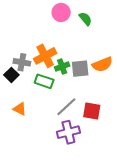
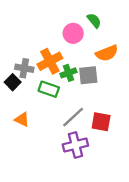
pink circle: (61, 12) -> (73, 33), moved
orange semicircle: (102, 64) -> (107, 53), moved

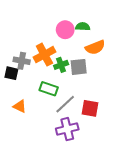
green semicircle: (94, 21) -> (83, 27), moved, turned -48
black square: (13, 82) -> (11, 73), turned -32
green rectangle: (49, 89) -> (49, 89), moved

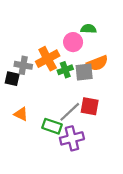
pink circle: (65, 30) -> (73, 42), moved
orange semicircle: (95, 47) -> (97, 63), moved
green rectangle: (49, 89) -> (52, 126), moved
red square: (90, 108) -> (90, 106), moved

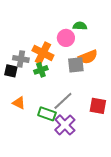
orange cross: (48, 59) -> (43, 53), turned -35
green cross: (65, 70) -> (41, 70), moved
red square: (90, 106) -> (98, 106), moved
purple cross: (72, 138) -> (65, 125), turned -30

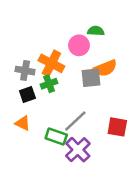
black square: (11, 71) -> (27, 95), moved, turned -32

